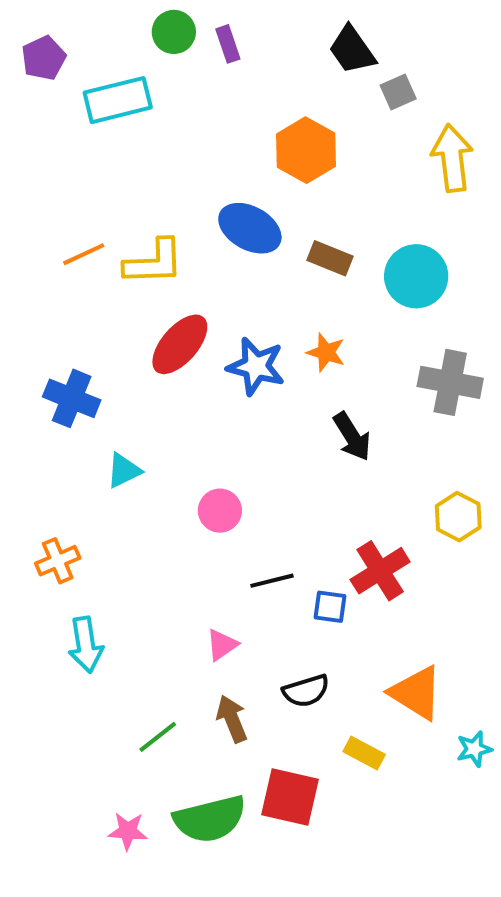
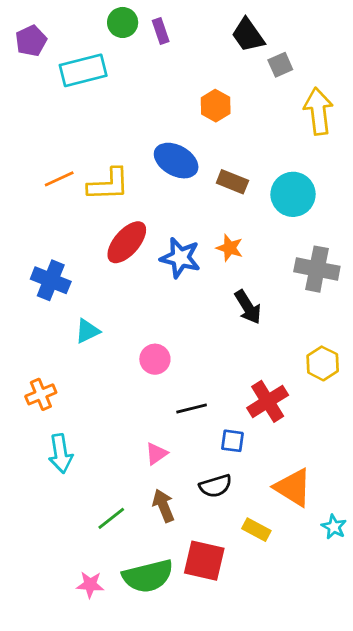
orange hexagon: (306, 150) -> (216, 106), size x0.7
blue square: (330, 607) -> (232, 441), moved
cyan star: (474, 749) -> (334, 527), turned -30

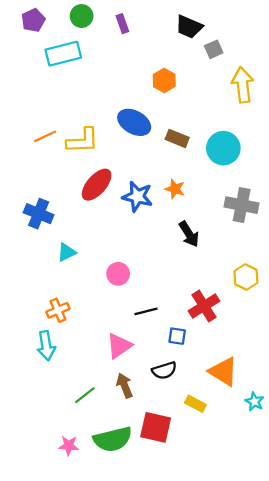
green circle: (123, 22) -> (82, 16), moved
black trapezoid: (248, 35) -> (189, 27), turned -32
purple pentagon: (31, 41) -> (33, 20), moved
orange cross: (41, 394) -> (58, 310), moved
pink triangle: (156, 454) -> (119, 346), size x1.5

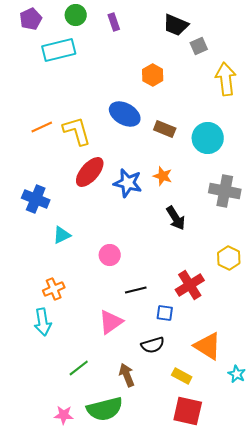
yellow L-shape: (83, 141) -> (77, 131), turned -104
brown arrow: (125, 386) -> (127, 375), moved
red square: (156, 427) -> (188, 411), moved

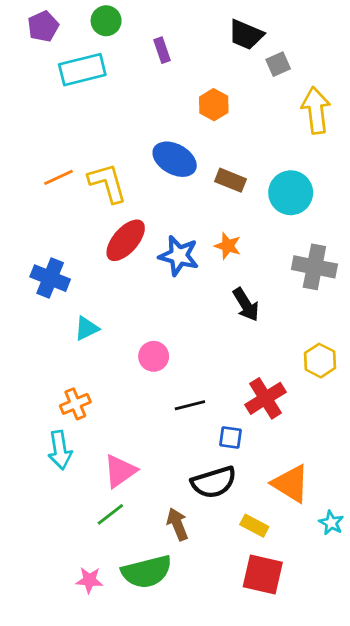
purple rectangle: (114, 22) -> (162, 50), moved
pink triangle: (111, 322) -> (120, 471), moved
black semicircle: (153, 345) -> (214, 482), size x1.4

